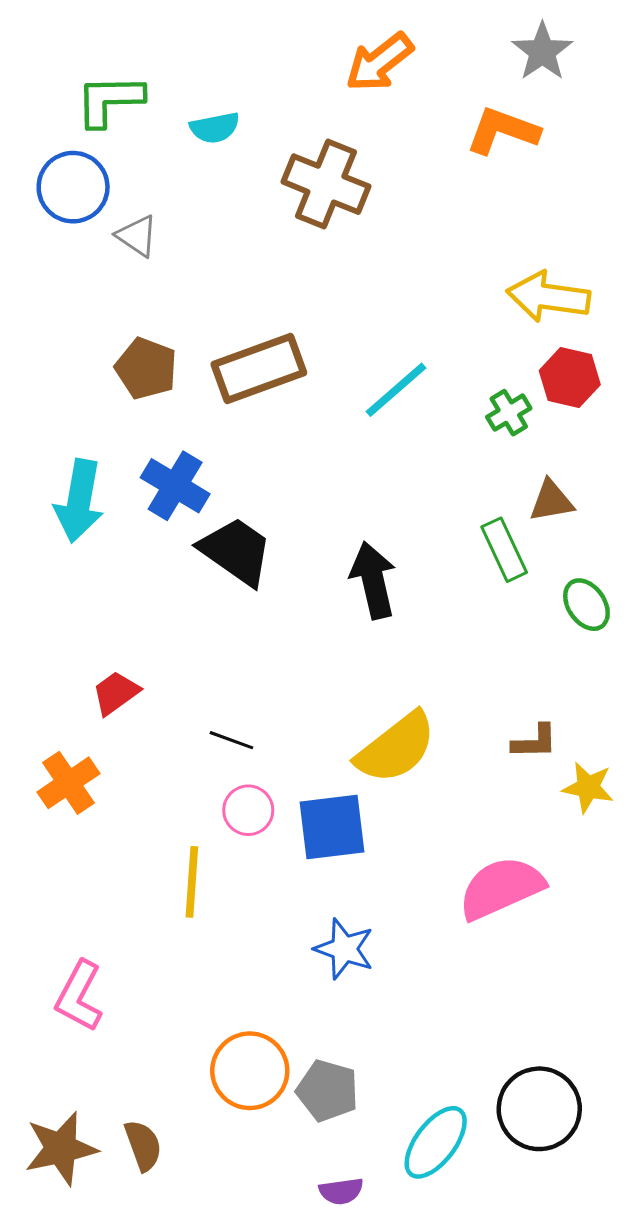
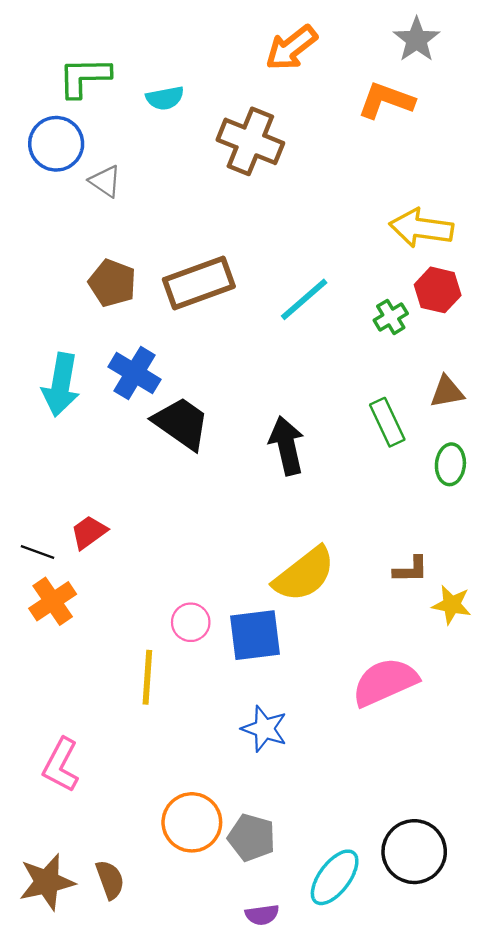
brown triangle: (551, 501) -> (447, 392), moved
green ellipse: (586, 605) -> (450, 464), turned 39
black line: (231, 740) -> (37, 552), moved

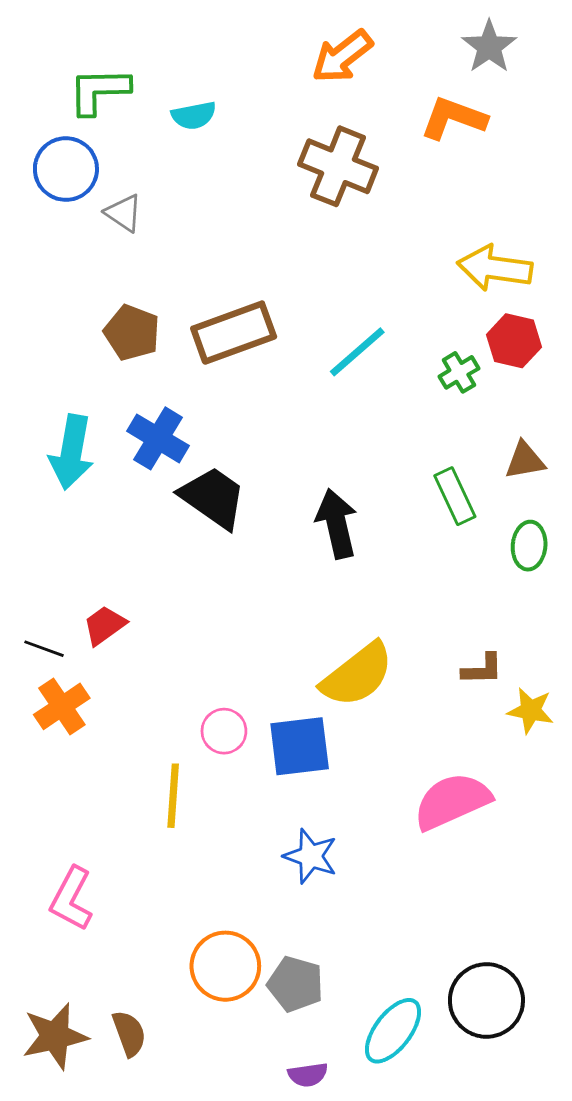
brown cross: (250, 141) -> (338, 166), moved

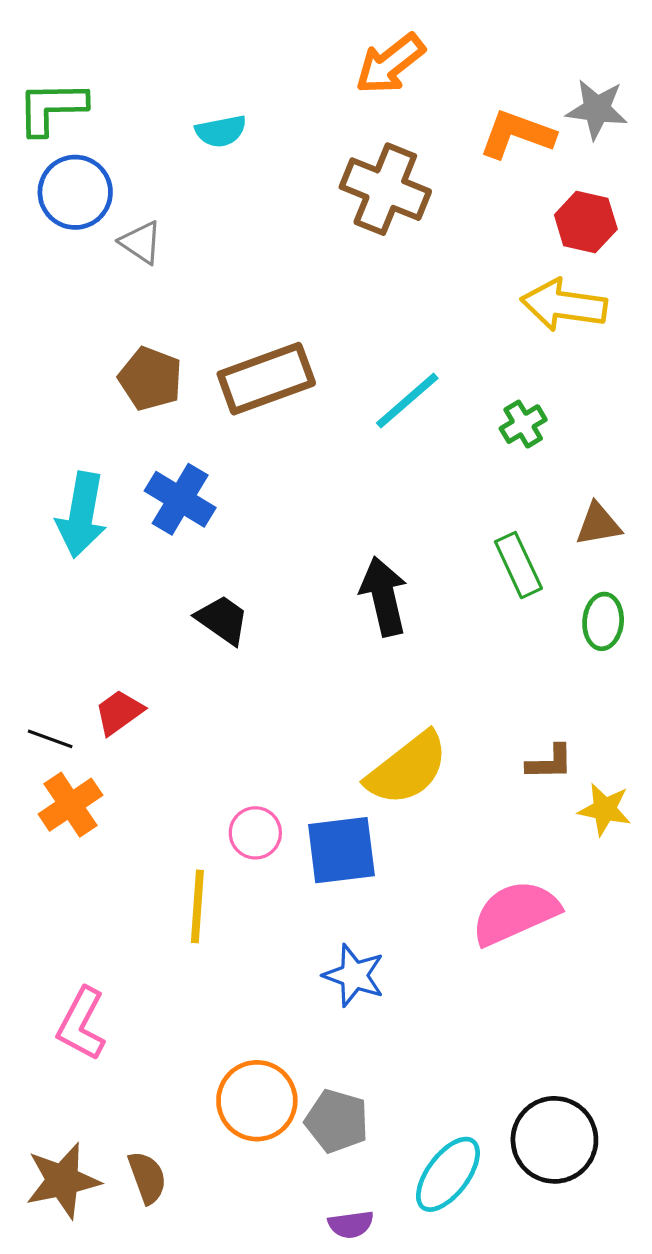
gray star: (489, 47) -> (597, 109), moved, turned -30
green L-shape: (99, 91) -> (52, 108), moved
red hexagon: (514, 341) -> (586, 222), moved
black trapezoid: (213, 497) -> (222, 620), moved, size x0.7

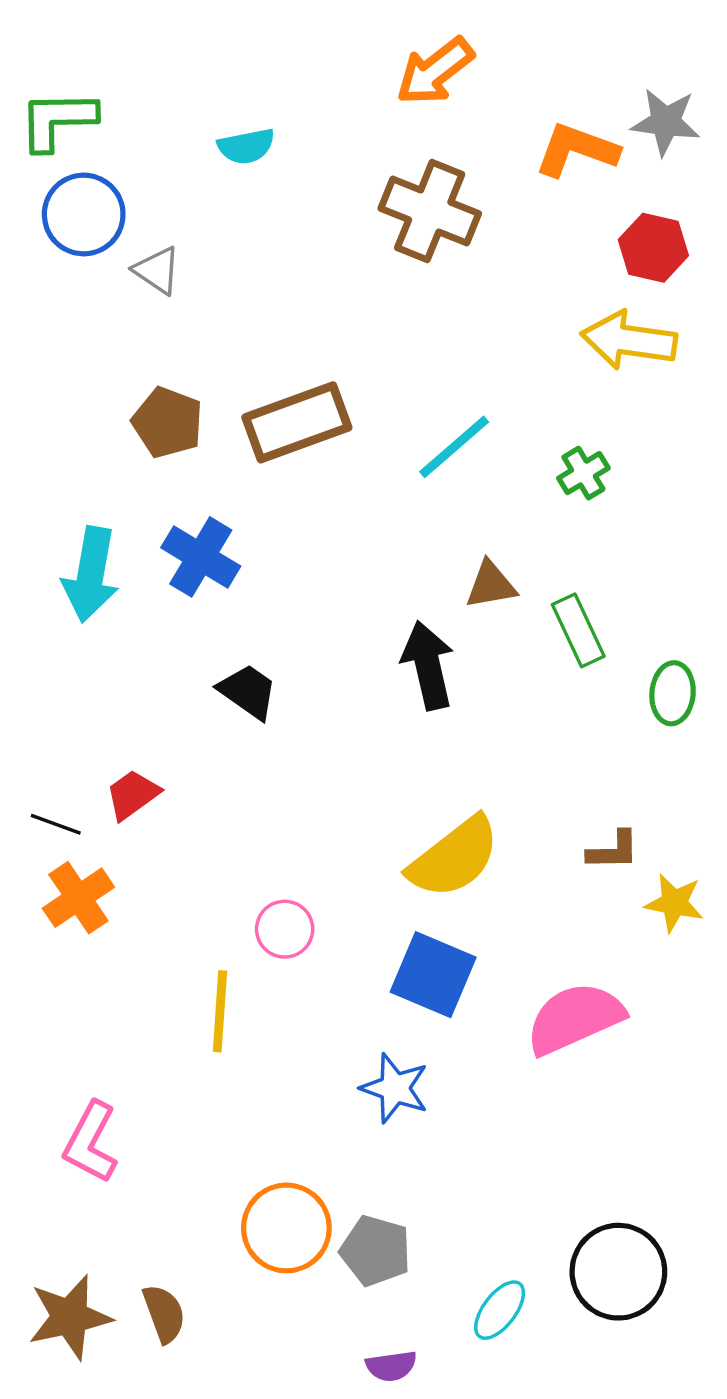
brown triangle: (598, 524) -> (491, 585), moved
blue square: (341, 850) -> (433, 975), moved, turned 30
cyan ellipse: (448, 1174) -> (500, 1310), size x0.7

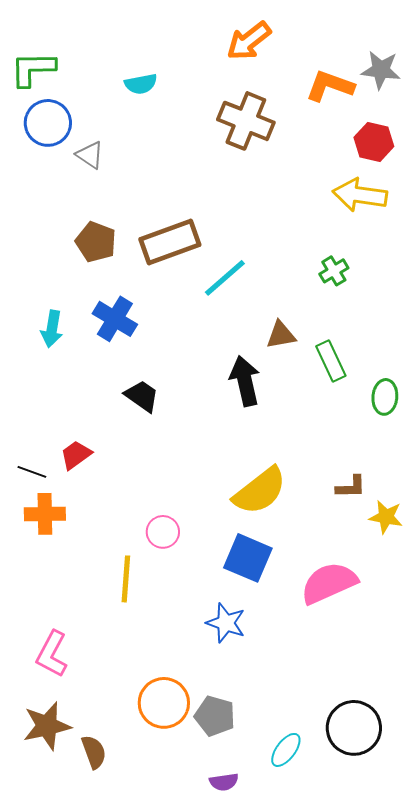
cyan line: (454, 447) -> (225, 278), moved
cyan arrow: (91, 574) -> (52, 329), size x0.7
orange cross: (78, 898) -> (45, 514), turned 33
brown star: (70, 1317) -> (47, 726), moved

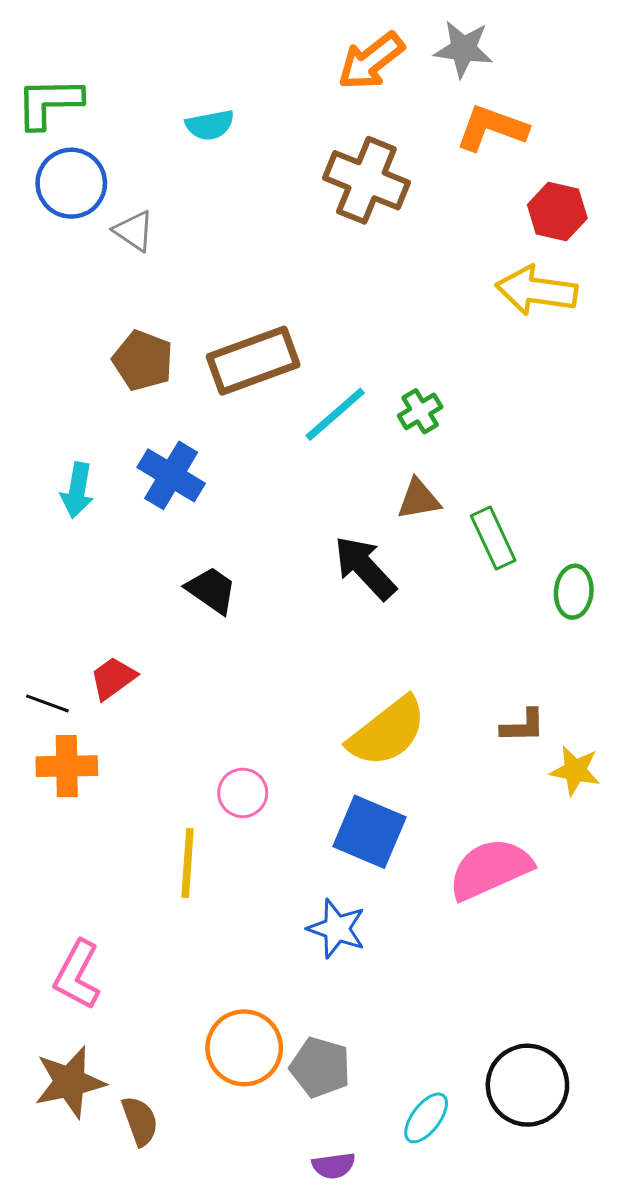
gray star: (381, 70) -> (463, 49), moved
green cross: (334, 271) -> (420, 411), moved
black arrow: (245, 381) -> (365, 568), turned -30

